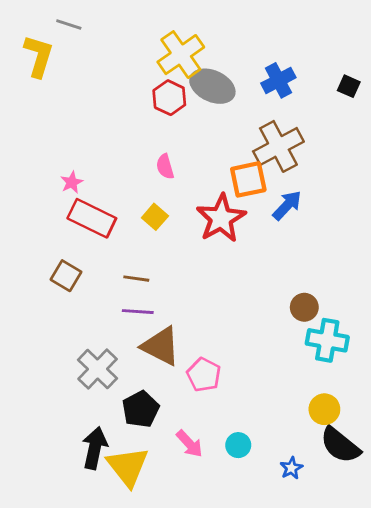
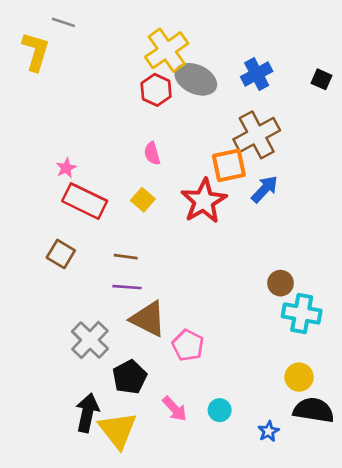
black semicircle: (340, 445) -> (314, 410), turned 150

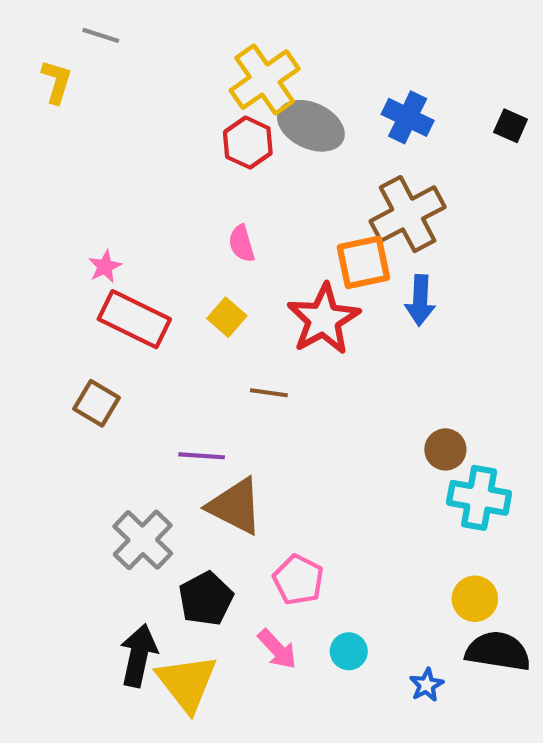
yellow L-shape: (36, 52) -> (57, 82), size x0.7
blue cross: (257, 74) -> (408, 117), turned -36
blue arrow: (265, 189) -> (420, 300), turned 140
brown line: (126, 257) -> (269, 393), moved
pink pentagon: (188, 345) -> (298, 580), moved

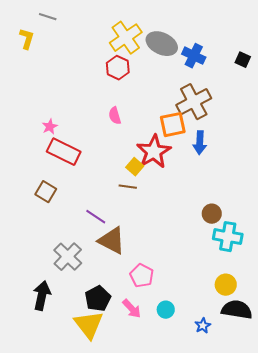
gray ellipse: (311, 126) -> (162, 44), moved
yellow square: (227, 317) -> (135, 167), moved
purple line: (202, 456) -> (96, 217), turned 30
black pentagon: (206, 599) -> (98, 299), moved
black arrow: (139, 655) -> (42, 296), moved

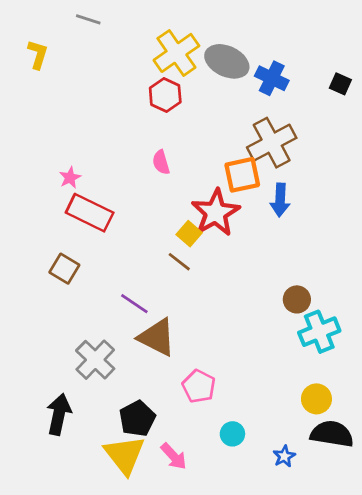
gray line: (48, 17) -> (88, 19), moved
brown line: (128, 187) -> (179, 262), turned 30
cyan cross: (228, 237) -> (319, 332), turned -32
pink arrow: (132, 309) -> (174, 456), moved

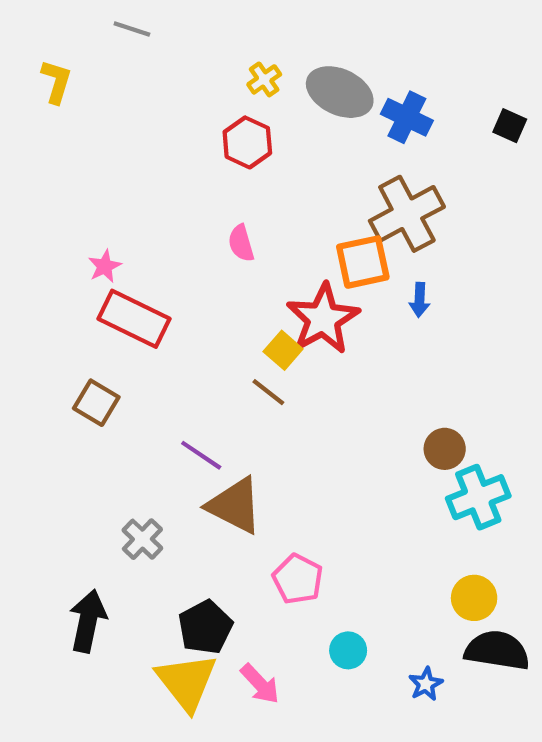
yellow cross: (176, 53) -> (264, 79), size x0.5
blue arrow: (280, 200) -> (419, 300), size x0.7
gray cross: (95, 360) -> (142, 539), size x0.7

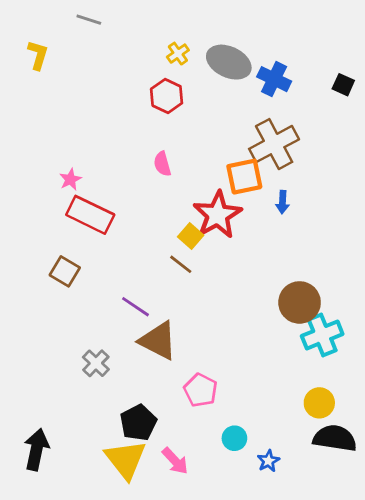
brown circle: (445, 449) -> (300, 302), size x1.5
black arrow: (88, 621) -> (36, 450), moved
blue star: (426, 684) -> (268, 461), moved

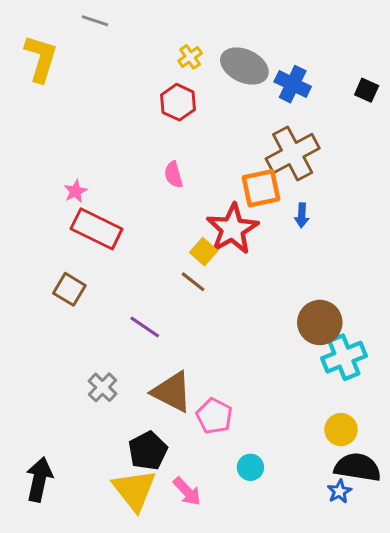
yellow L-shape: (38, 55) -> (41, 58), size x1.5
brown triangle: (158, 341) -> (172, 392), moved
blue star: (268, 461) -> (339, 491), moved

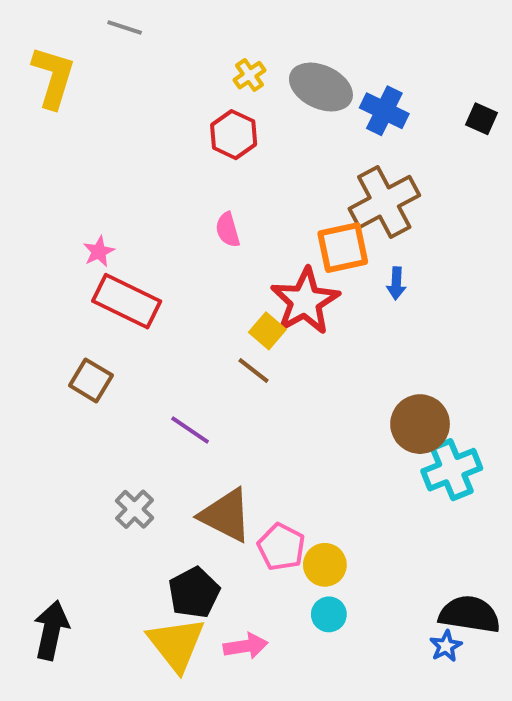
yellow circle: (341, 430) -> (325, 565), moved
pink arrow: (187, 491) -> (246, 646), turned -56

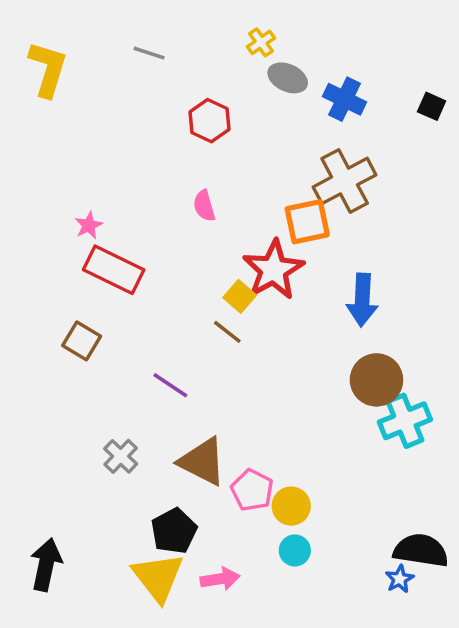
gray line: (125, 28) -> (149, 53), moved
yellow cross: (250, 75) -> (261, 42), moved
gray ellipse: (321, 87) -> (288, 78), size x0.7
blue arrow: (396, 283) -> (362, 300), moved, size x1.8

